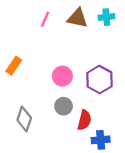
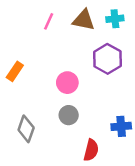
purple hexagon: (99, 80) -> (107, 59), moved
red semicircle: (84, 120) -> (91, 150), moved
blue cross: (101, 140) -> (121, 126), moved

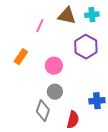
pink line: (49, 21) -> (40, 26), moved
orange rectangle: (15, 71) -> (21, 57), moved
gray diamond: (26, 129) -> (43, 111), moved

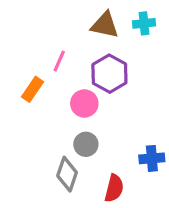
pink line: (40, 26) -> (59, 61), moved
purple hexagon: (86, 47) -> (109, 74), moved

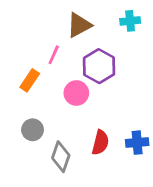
brown triangle: (105, 25) -> (79, 25), moved, turned -40
gray circle: (86, 144) -> (33, 130), moved
red semicircle: (114, 188) -> (100, 143), moved

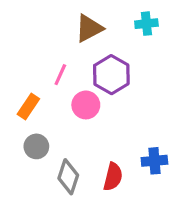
pink line: (54, 55) -> (60, 75), moved
orange rectangle: (30, 80) -> (28, 107), moved
red semicircle: (100, 143) -> (113, 177), moved

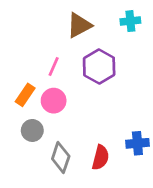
pink circle: (86, 105) -> (54, 101), moved

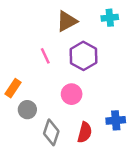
pink line: (54, 67) -> (45, 56), turned -49
orange rectangle: (25, 95) -> (13, 88), moved
pink circle: (54, 101) -> (72, 94), moved

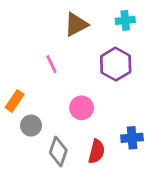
purple hexagon: (83, 56) -> (116, 64), moved

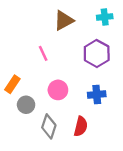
pink circle: (82, 108) -> (58, 90), moved
blue cross: (132, 138) -> (97, 94), moved

